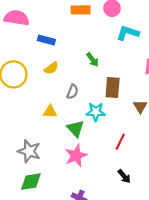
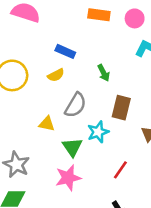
blue rectangle: (46, 40) -> (65, 51), moved
gray semicircle: (72, 92) -> (76, 105), size x1.5
cyan star: (96, 112) -> (98, 132), turned -30

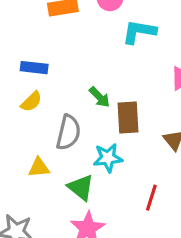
green arrow: (104, 73) -> (99, 97), moved
cyan star: (98, 132) -> (108, 158), turned 30

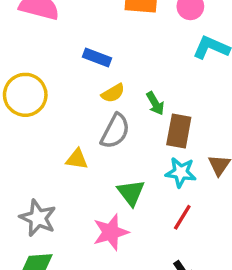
yellow semicircle: (31, 102) -> (113, 93), moved
cyan star: (108, 158) -> (181, 172), moved
green triangle: (81, 187) -> (131, 193), moved

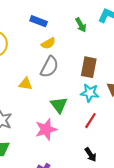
green arrow: (155, 103) -> (81, 25), moved

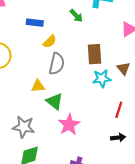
green triangle: (59, 105) -> (54, 101), moved
red line: (90, 121) -> (119, 110), moved
black arrow: (91, 155) -> (118, 138), turned -48

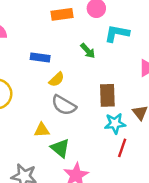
gray semicircle: (57, 64) -> (64, 105), turned 105
red line: (119, 110) -> (122, 148), moved

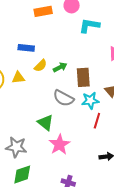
green arrow: (88, 51) -> (60, 67), moved, turned -72
gray semicircle: (64, 105) -> (64, 98), moved
yellow triangle: (42, 130) -> (18, 78), moved

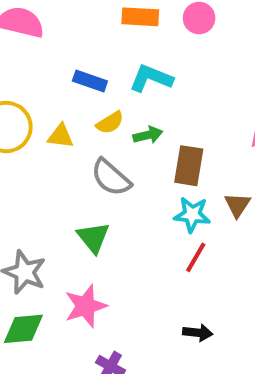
cyan L-shape: (89, 26) -> (151, 78), moved
gray semicircle: (64, 98) -> (111, 178), moved
pink star: (60, 145) -> (86, 306), moved

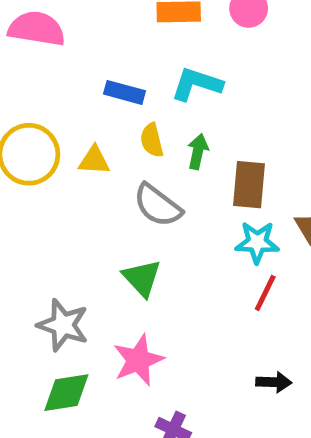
yellow semicircle: (110, 123) -> (152, 140), turned 112
green arrow: (148, 135) -> (198, 152), turned -60

